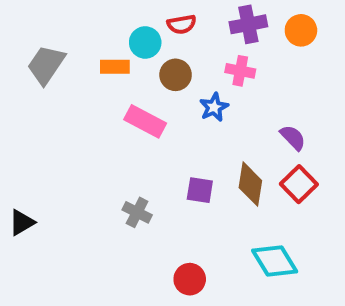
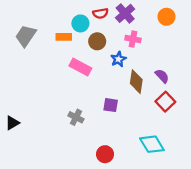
purple cross: (248, 24) -> (125, 13), moved, turned -30
brown diamond: (250, 184) -> (136, 82), moved

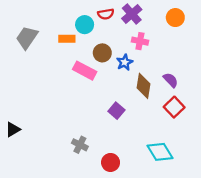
brown circle: (97, 41) -> (102, 53), moved
purple square: (111, 105) -> (116, 111), turned 32
gray cross: (76, 117) -> (80, 145), moved

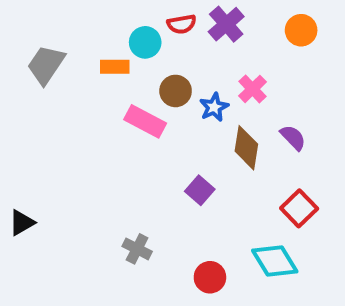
pink cross: (140, 41) -> (252, 89), moved, turned 35
red square: (174, 107) -> (299, 208), moved
red circle: (111, 162) -> (210, 277), moved

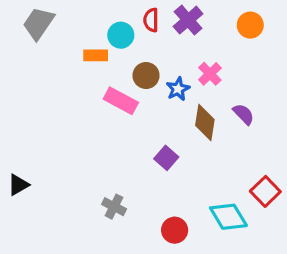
red semicircle: (182, 24) -> (151, 20), turned 100
gray trapezoid: (46, 65) -> (38, 23), moved
red square: (299, 208) -> (265, 191), moved

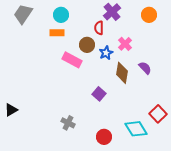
red semicircle: (151, 20) -> (99, 28), moved
cyan circle: (121, 35) -> (61, 15), moved

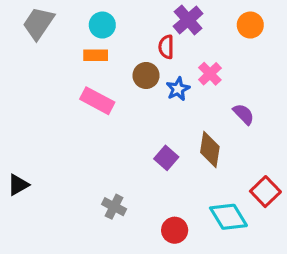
pink rectangle: (72, 60) -> (97, 101), moved
brown diamond: (122, 73) -> (210, 149), moved

